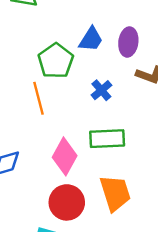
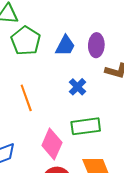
green pentagon: (56, 61) -> (26, 41), moved

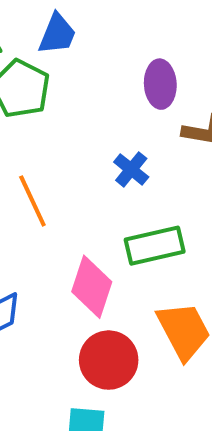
blue trapezoid: (65, 46) -> (57, 34), moved

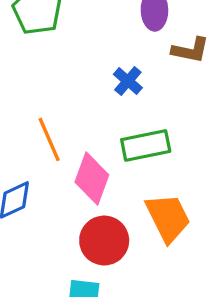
orange line: (32, 201) -> (49, 139), moved

